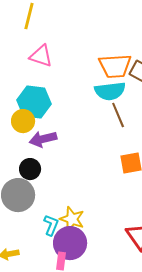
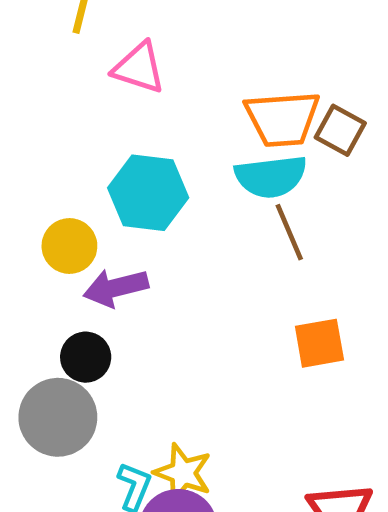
pink triangle: (41, 56) -> (139, 68), moved
cyan hexagon: (34, 102) -> (148, 193), moved

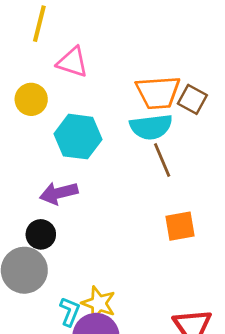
yellow circle: (69, 246) -> (31, 99), moved

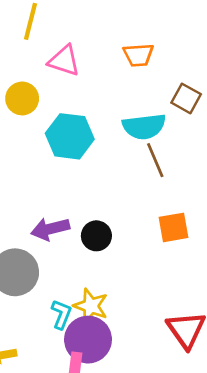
orange trapezoid: (158, 92) -> (138, 55), moved, size x0.7
purple arrow: (59, 193) -> (50, 229), moved
black circle: (41, 234) -> (96, 236), moved

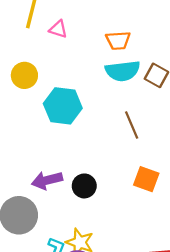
pink triangle: (64, 61) -> (58, 29), moved, size x0.7
cyan semicircle: (144, 127) -> (123, 71), moved
orange square: (174, 227) -> (146, 179), turned 30

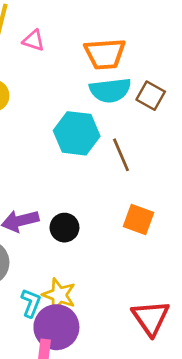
orange trapezoid: (118, 40) -> (105, 54), size x1.4
cyan hexagon: (63, 106) -> (77, 133), moved

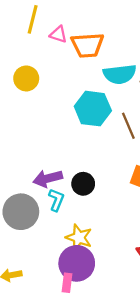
orange trapezoid: (105, 54) -> (87, 45), moved
cyan L-shape: (31, 303) -> (56, 200), moved

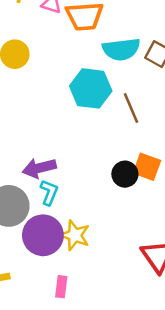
black circle: (83, 184) -> (125, 174), moved
purple circle: (77, 263) -> (43, 235), moved

